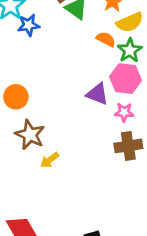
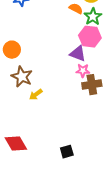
purple triangle: (97, 94) -> (78, 54), moved
pink star: (124, 112) -> (83, 71), moved

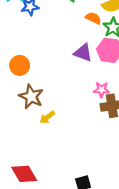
purple triangle: (78, 54) -> (83, 53), moved

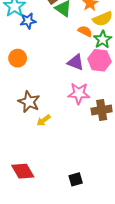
orange circle: (20, 65) -> (18, 58), moved
pink star: (101, 90) -> (79, 93), moved, size x1.5

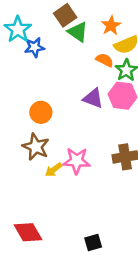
orange circle: (18, 58) -> (41, 112), moved
pink star: (79, 93) -> (77, 161), moved

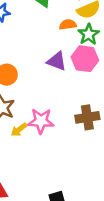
orange semicircle: (105, 60) -> (68, 25), turned -35

